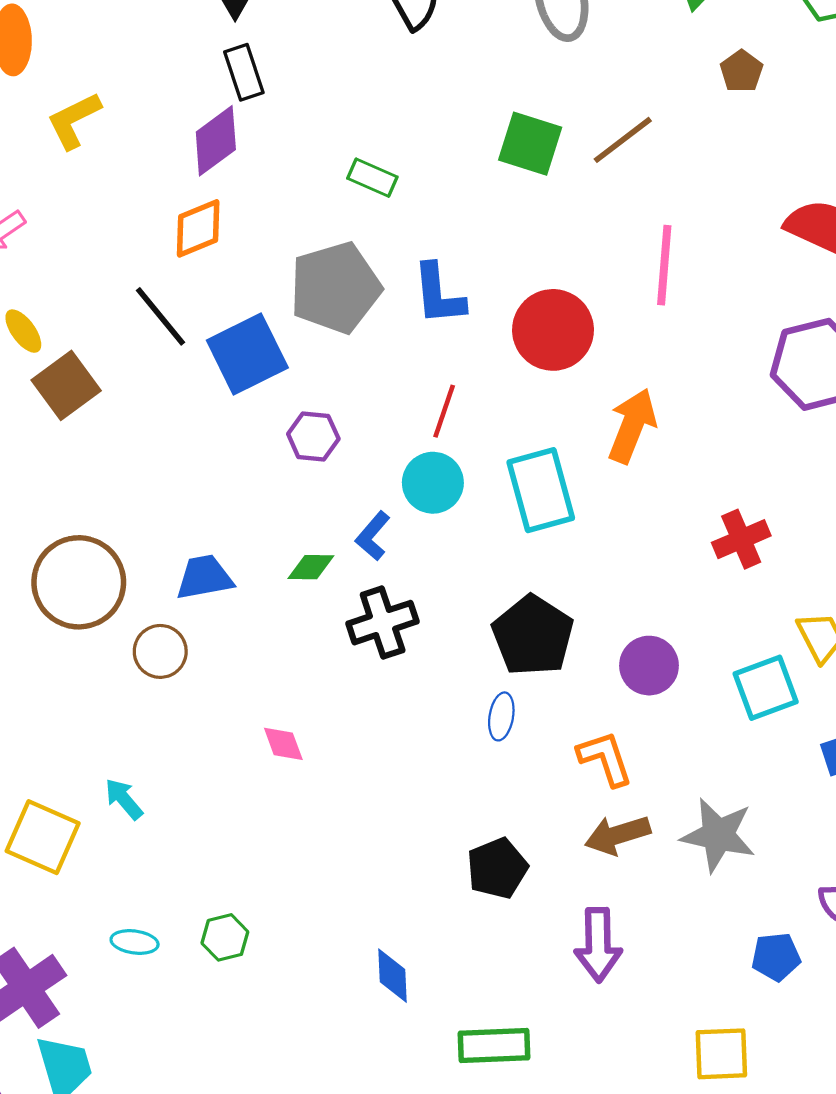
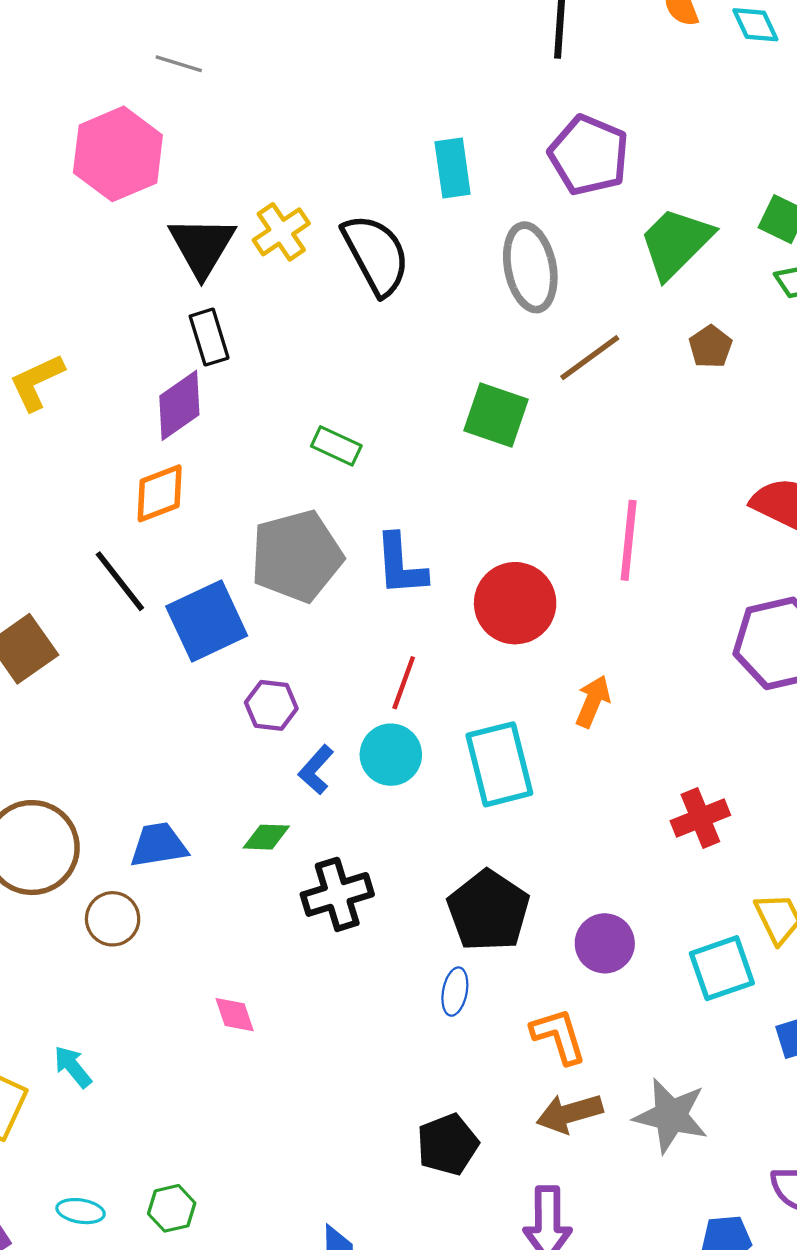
brown line: (623, 140) -> (590, 358), moved
orange arrow: (632, 426) -> (593, 701), size x0.7
blue L-shape: (373, 536) -> (316, 770), moved

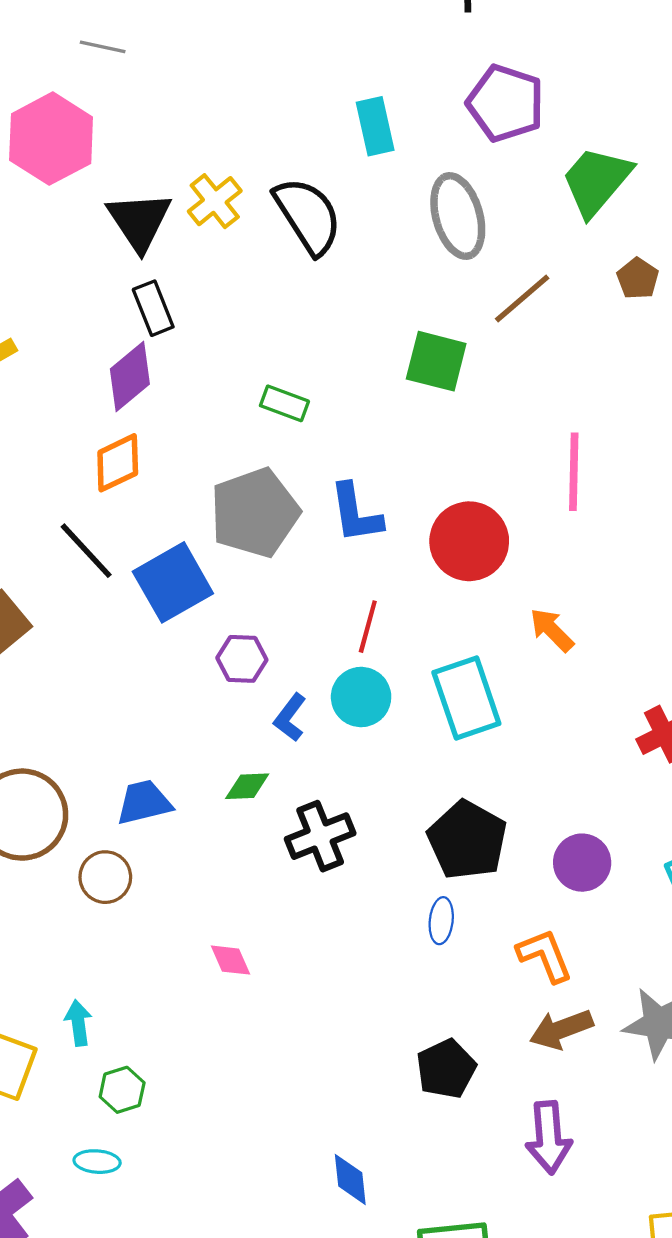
orange arrow: (593, 701) -> (552, 630), turned -63
cyan arrow: (73, 1067) -> (78, 1023), turned 36
green hexagon: (172, 1208) -> (122, 1090), moved

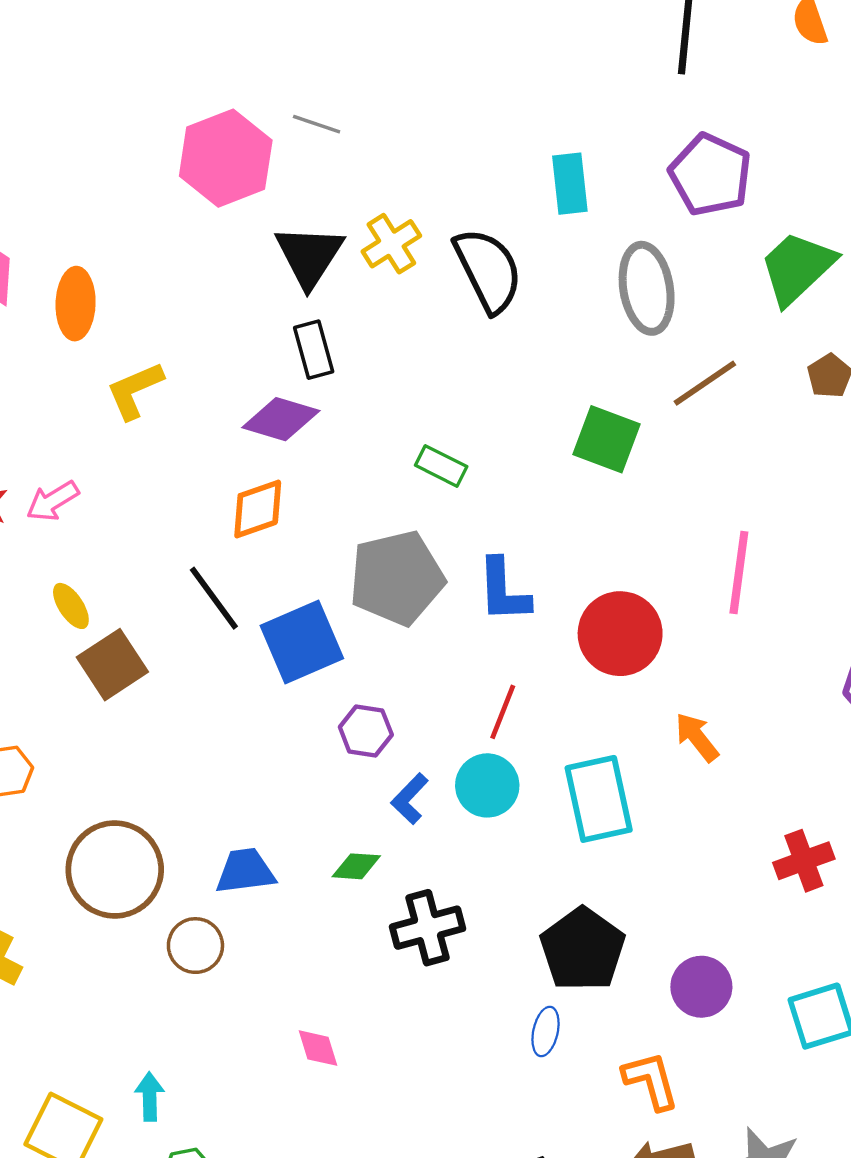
gray line: (103, 47) -> (317, 124), moved
purple diamond: (130, 377) -> (281, 419), turned 50

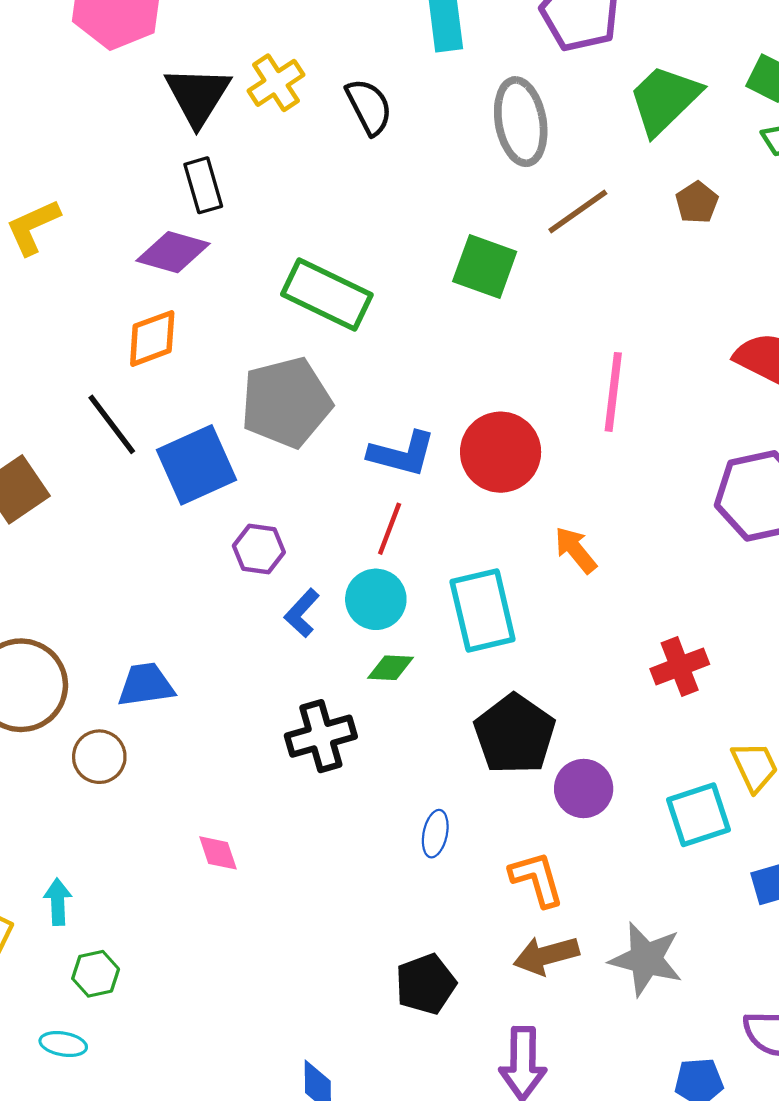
black semicircle: (488, 270) -> (369, 107), size x0.7
green rectangle: (441, 466) -> (327, 294), size x1.8
blue L-shape: (503, 590) -> (402, 454), moved, turned -72
green diamond: (356, 866) -> (391, 668), moved
black pentagon: (583, 949) -> (515, 734), moved

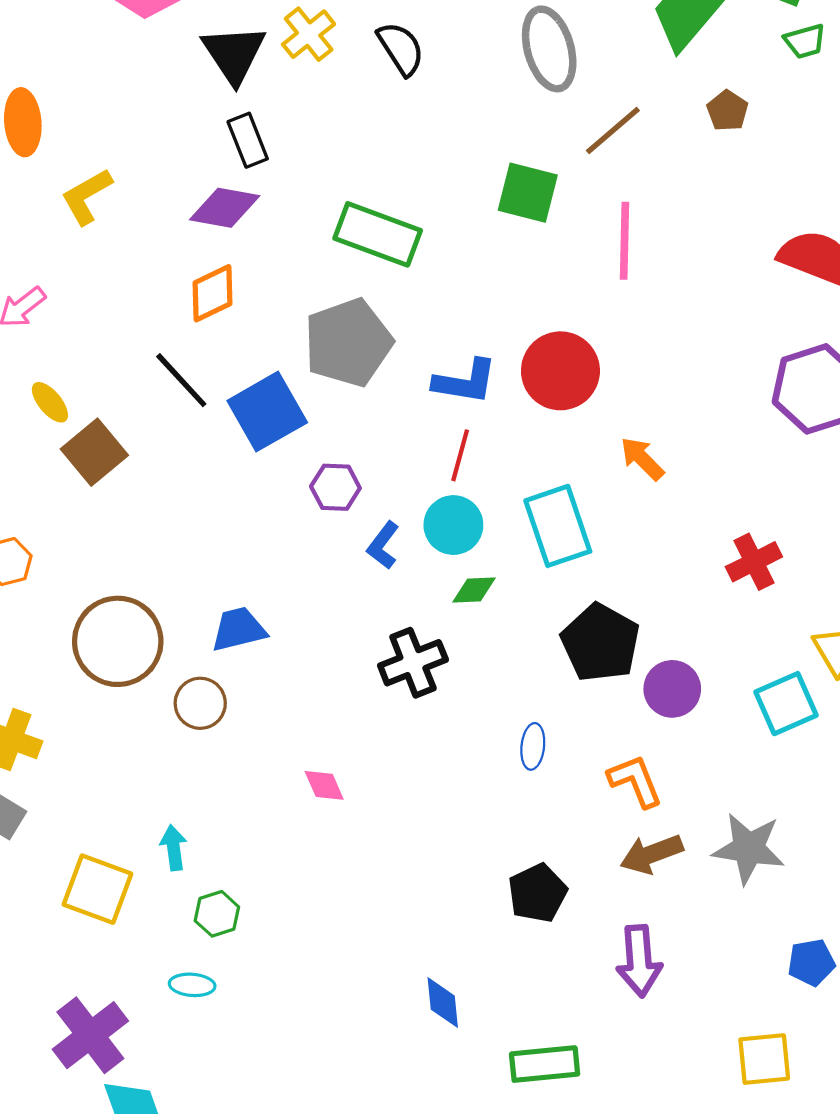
pink line: (613, 392) -> (625, 241), moved

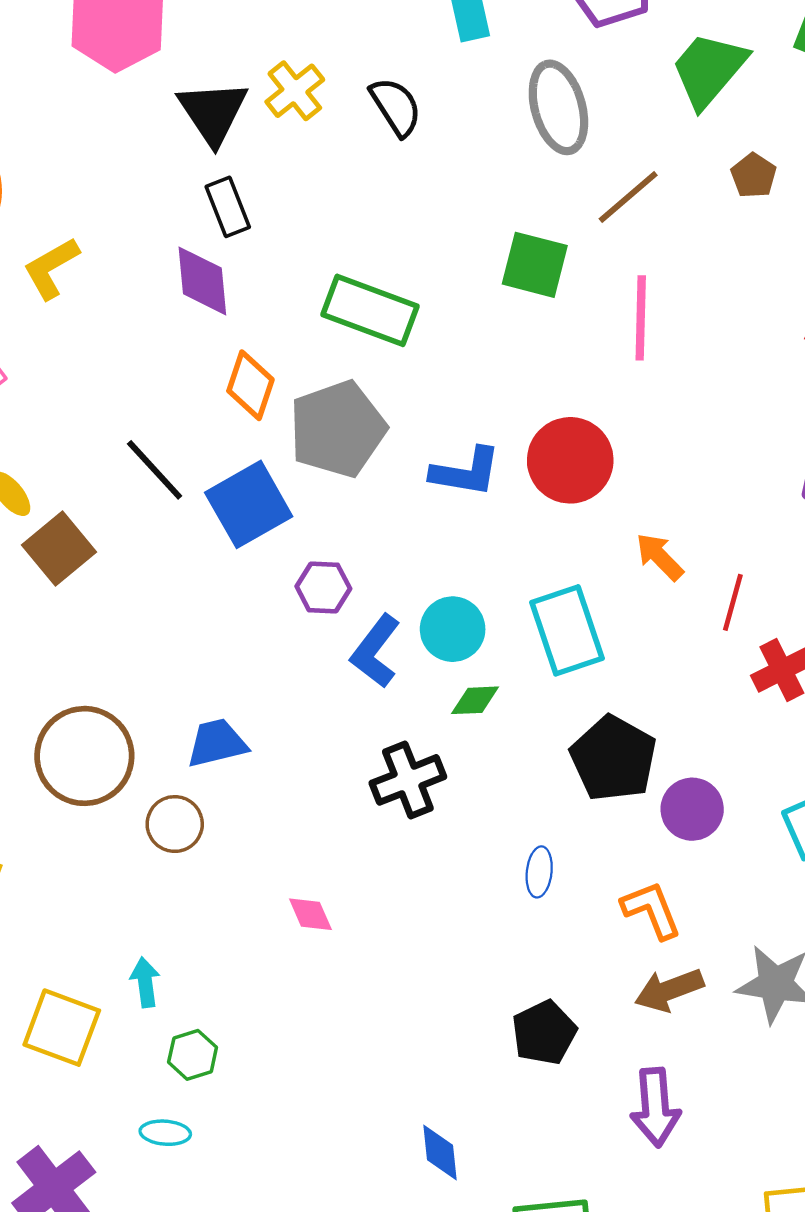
purple diamond: (225, 208) -> (202, 281), turned 74
orange diamond: (213, 293) -> (250, 385), moved, turned -46
red line: (460, 455) -> (733, 602), moved
blue L-shape: (383, 545) -> (375, 651), size x1.4

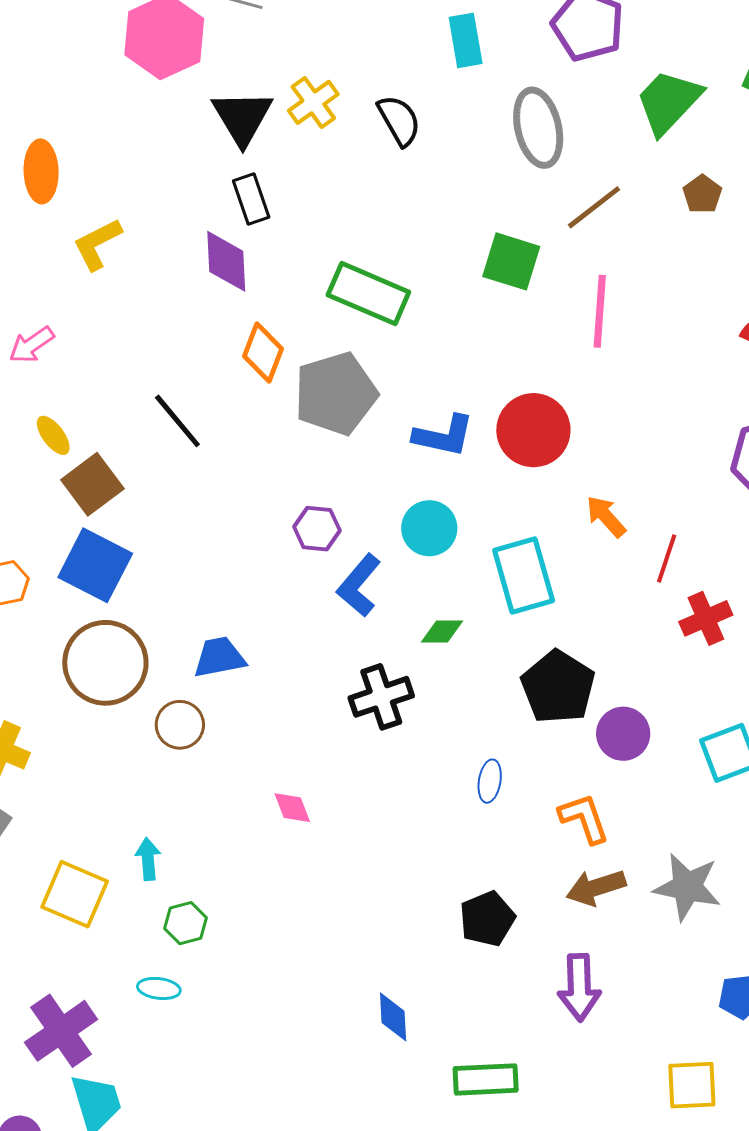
blue square: (249, 504) -> (95, 565), moved, turned -36
cyan circle: (453, 629) -> (429, 528), moved

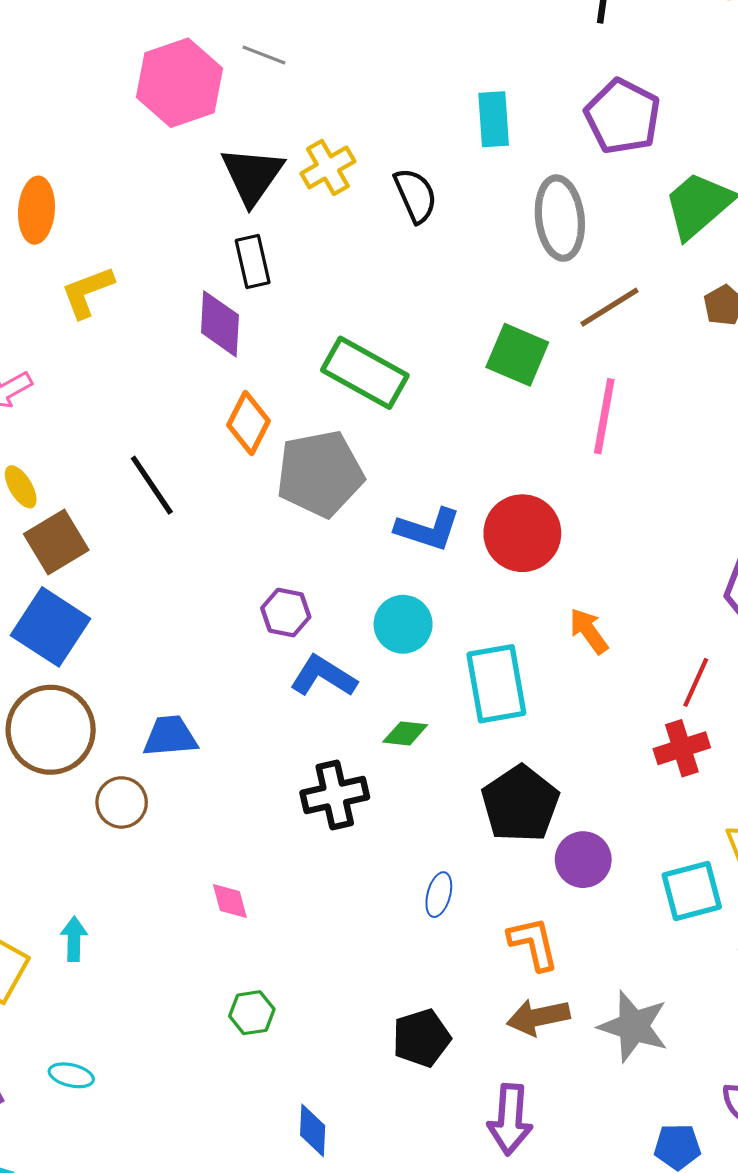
red line: (667, 558) -> (696, 682), moved
blue L-shape: (359, 585) -> (323, 676), turned 76
green hexagon: (185, 923) -> (252, 1013), moved

